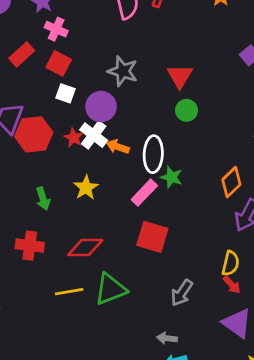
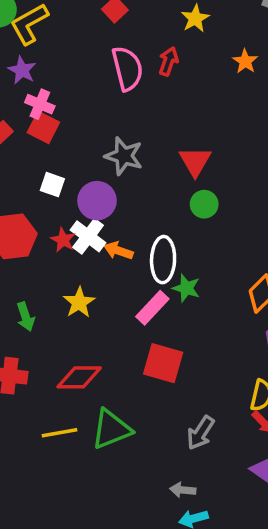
red square: (59, 63) -> (43, 127), moved

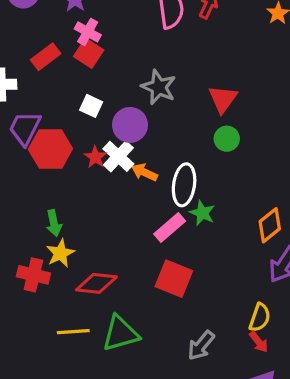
yellow star: (79, 302) -> (60, 253), moved

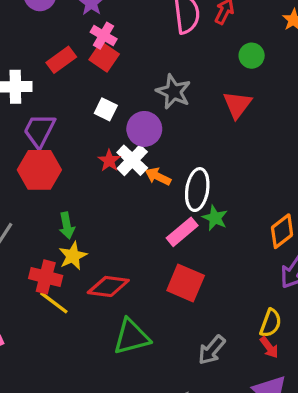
green circle: (227, 139) -> (252, 56), moved
red hexagon: (50, 149) -> (39, 170), moved
yellow line: (73, 332) -> (54, 303), moved, turned 40

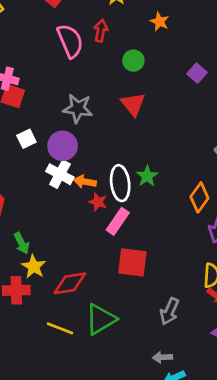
white square: (106, 109) -> (26, 139), turned -36
red star: (109, 161) -> (98, 202), moved
green star: (215, 218) -> (147, 176), moved, turned 30
yellow line: (54, 303) -> (60, 328), moved

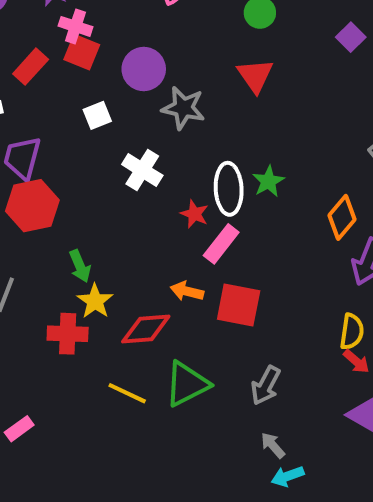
gray star: (78, 108) -> (183, 108), moved
purple circle: (63, 146) -> (144, 69), moved
orange arrow: (85, 182) -> (187, 291), moved
gray arrow: (169, 311) -> (266, 385), moved
gray arrow: (163, 357) -> (273, 445), turned 48

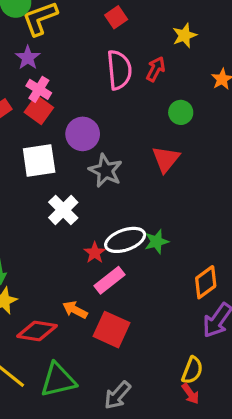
white square: (97, 115) -> (39, 161), size x1.6
white ellipse: (229, 189) -> (125, 240), turned 60

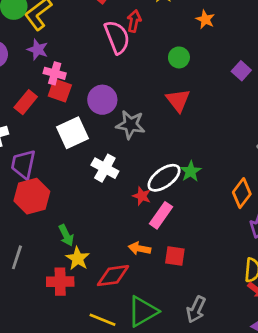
red arrow: (156, 69) -> (134, 21), moved
red square: (112, 330) -> (175, 256), size x0.7

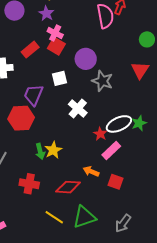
white square: (73, 133) -> (59, 78), size x0.7
purple trapezoid: (23, 164) -> (33, 95), moved
yellow star: (78, 259) -> (53, 150), moved

